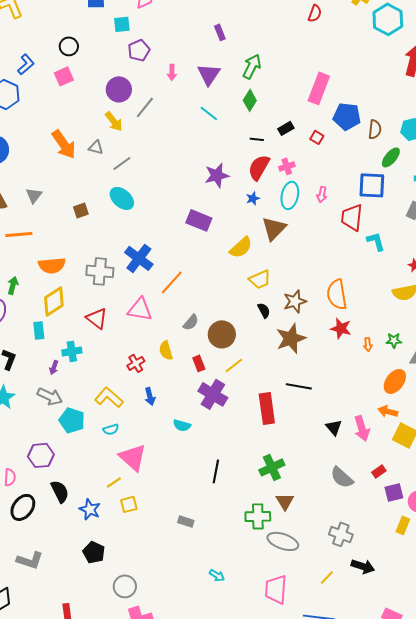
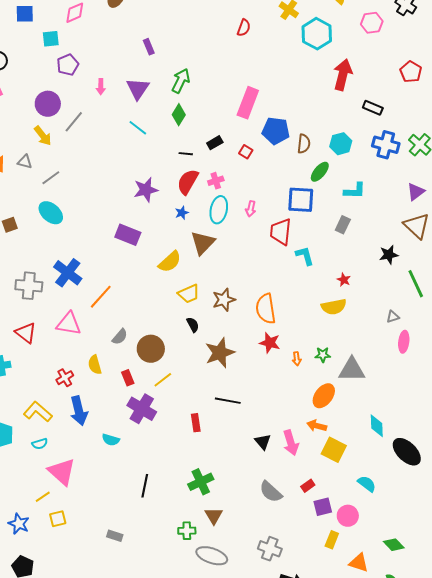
brown star: (295, 301) -> (224, 300), moved
blue arrow: (150, 396) -> (79, 411), size x1.6
red rectangle: (267, 408) -> (196, 423), size x0.6
green cross: (258, 516) -> (187, 531), size x0.7

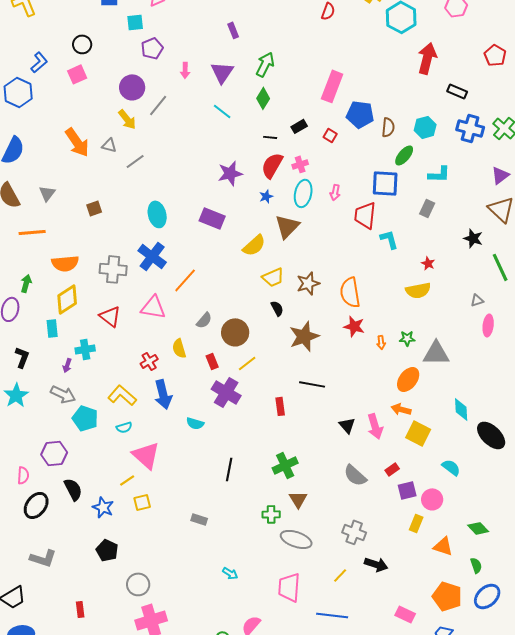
cyan ellipse: (51, 213) -> (157, 214), moved, turned 35
black star: (389, 255) -> (473, 238), turned 30

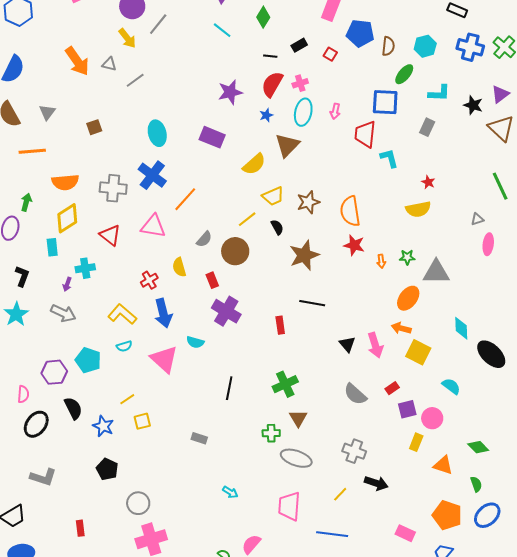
black star: (473, 238) -> (473, 105), moved
yellow line: (247, 363) -> (247, 219), moved
cyan pentagon: (85, 418) -> (88, 360), moved
pink triangle: (146, 455) -> (164, 359), moved

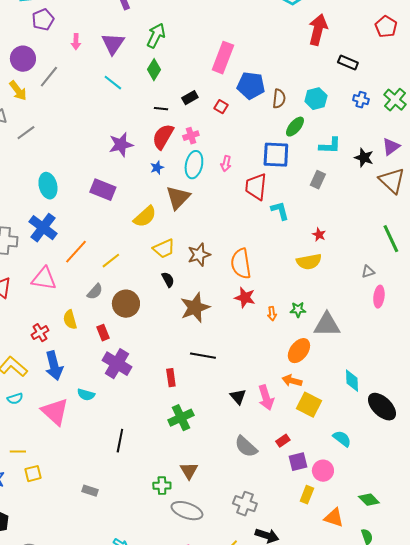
blue cross: (470, 47) -> (361, 100), size x0.6
yellow line: (247, 219) -> (111, 261), moved
green cross: (285, 384) -> (181, 418), moved
yellow line: (127, 399) -> (18, 452), turned 35

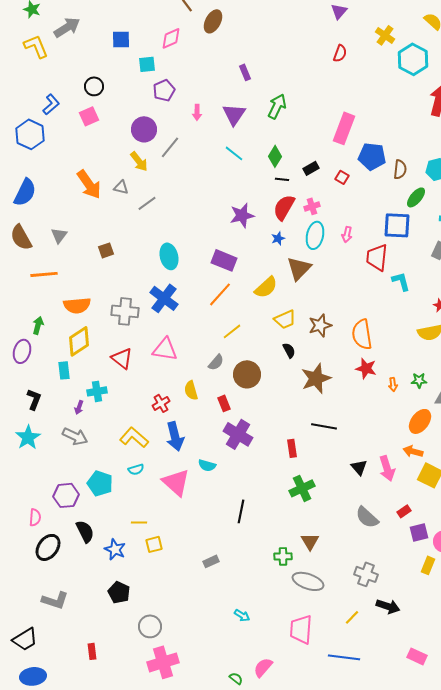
green diamond: (154, 70) -> (275, 156), moved
orange line: (76, 252) -> (220, 294), moved
gray rectangle: (90, 491) -> (211, 561), turned -42

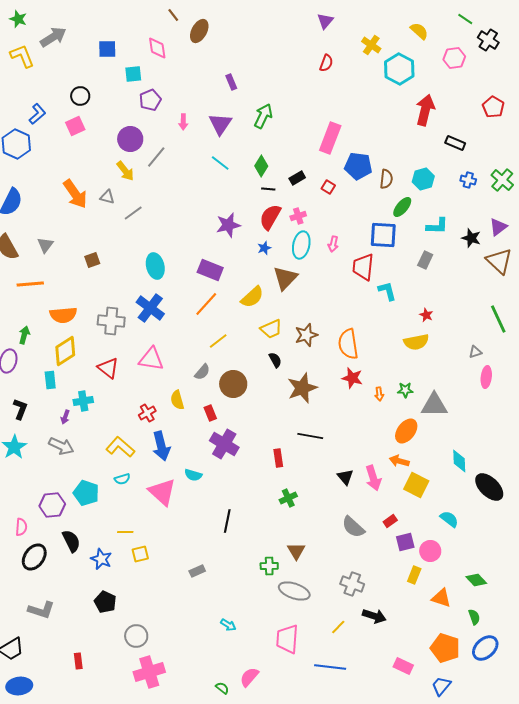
pink diamond: (171, 38) -> (157, 48), turned -75
green cross: (302, 488) -> (288, 498), size x0.7

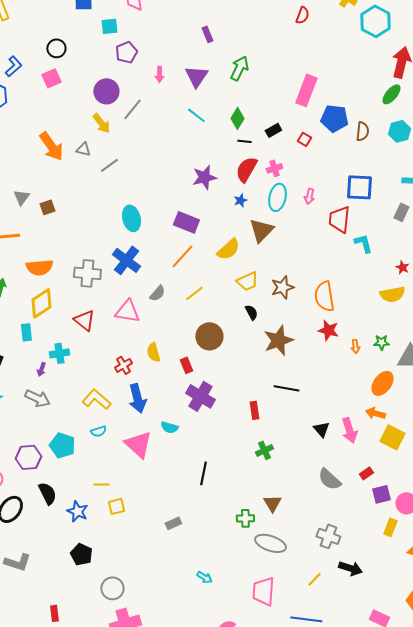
green ellipse: (402, 207) -> (391, 94), moved
brown square: (92, 260) -> (47, 207), moved
gray semicircle: (202, 372) -> (157, 293), moved

